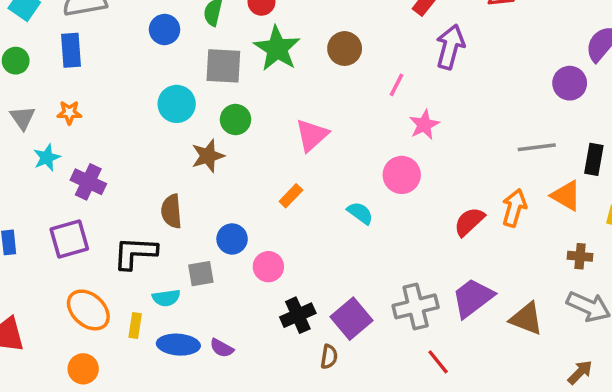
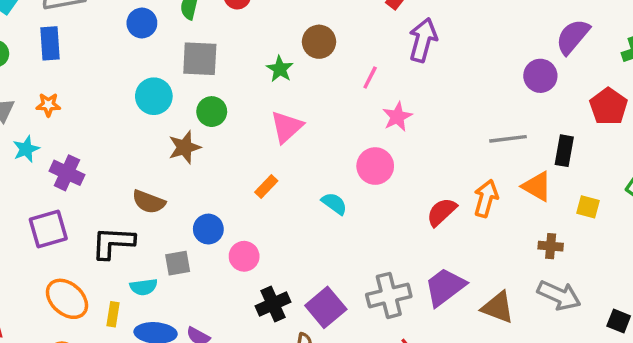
green star: (277, 49) -> (280, 69), moved, size x0.6
brown semicircle: (171, 211) -> (149, 202), turned -64

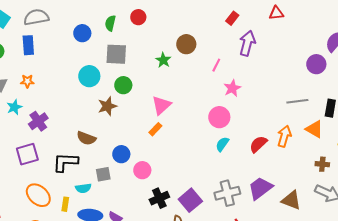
pink triangle: (287, 127) -> (161, 105), moved
purple cross: (67, 173) -> (38, 121), turned 30
cyan semicircle: (334, 203) -> (222, 144), moved, turned -91

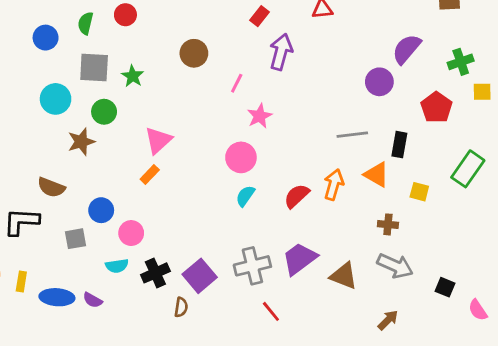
green star: (163, 60) -> (133, 76), moved
cyan semicircle: (83, 188) -> (117, 266), moved

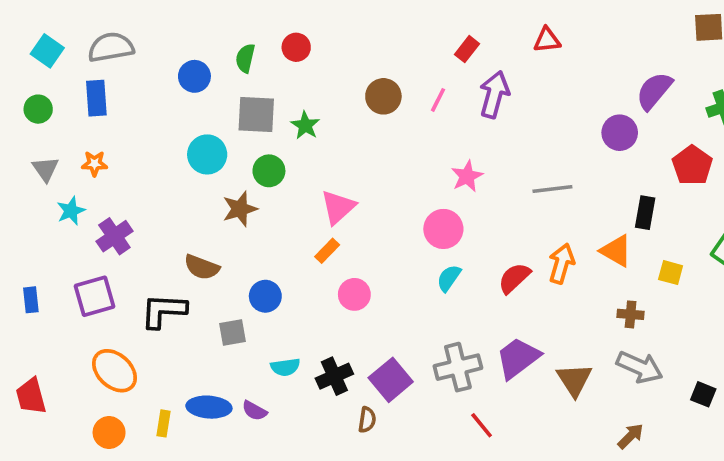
pink line: (237, 83) -> (438, 100), moved
gray line: (352, 135) -> (552, 189), moved
pink circle: (131, 233) -> (354, 294), moved
brown triangle: (344, 276) -> (574, 380), turned 36
yellow rectangle: (21, 282) -> (164, 423), moved

